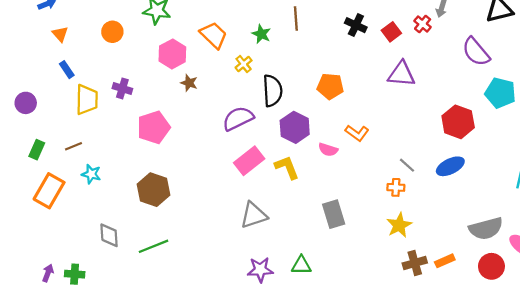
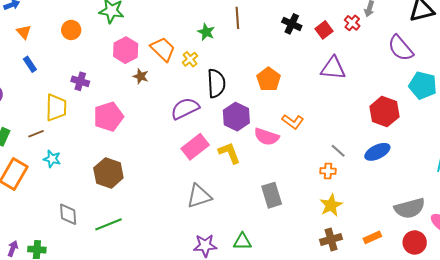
orange trapezoid: (214, 35) -> (163, 49), moved
orange pentagon: (330, 86) -> (269, 79), turned 30
yellow trapezoid: (87, 100) -> (56, 108), moved
pink semicircle: (328, 150) -> (267, 137), size x1.4
brown cross: (415, 263) -> (331, 239), moved

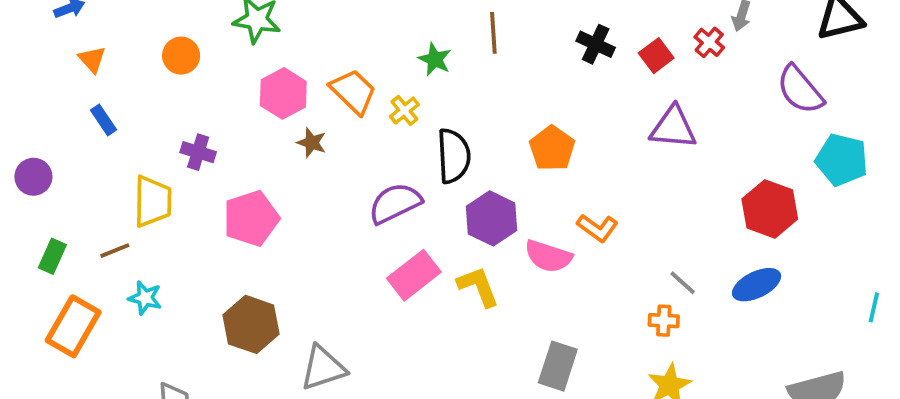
gray rectangle: (272, 195) -> (558, 366), turned 35
gray triangle: (199, 196) -> (323, 368), moved

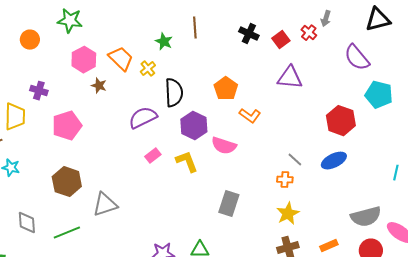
orange L-shape: (598, 228) -> (250, 116), moved
pink rectangle: (414, 275) -> (153, 156), size x0.6

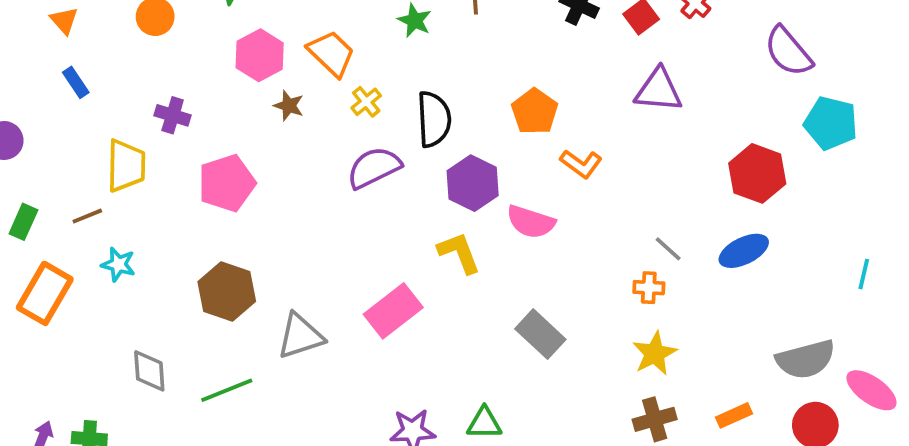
yellow cross: (148, 69) -> (366, 102), moved
pink rectangle: (153, 156) -> (393, 311), moved, size x1.8
gray rectangle: (229, 204) -> (540, 334), turned -65

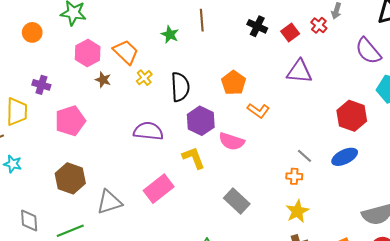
purple semicircle: (374, 168) -> (148, 131), moved, turned 32

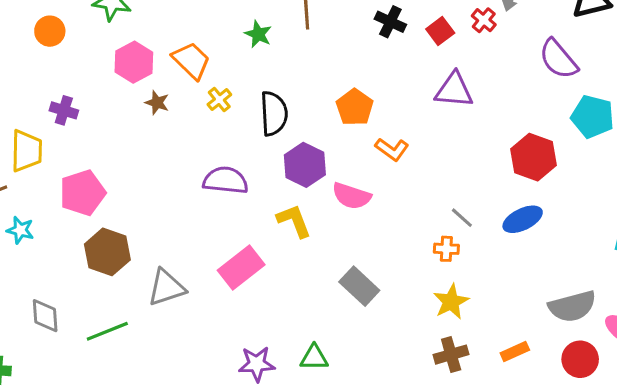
pink pentagon: (70, 121) -> (82, 193), moved

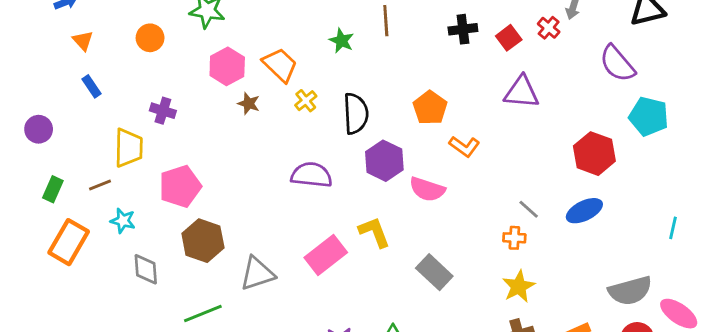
black cross: (390, 22) -> (463, 29), turned -32
yellow L-shape: (294, 221) -> (374, 232), moved
gray diamond: (45, 316) -> (146, 269), moved

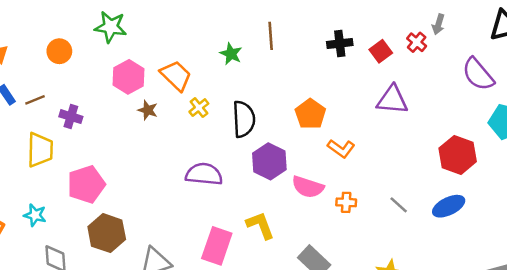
brown line: (100, 185) -> (35, 100), moved
orange cross: (514, 238) -> (346, 202), moved
pink rectangle: (326, 255) -> (217, 246), turned -33

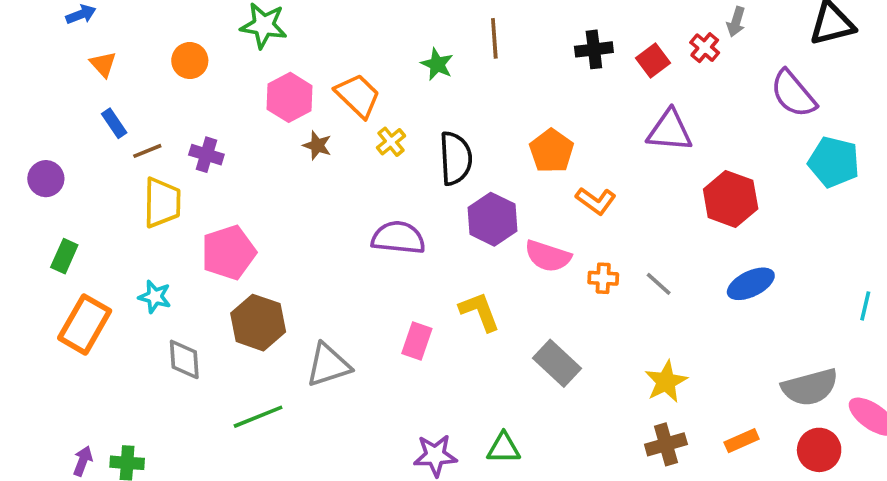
brown line: (35, 100) -> (147, 151), moved
red hexagon: (458, 155) -> (731, 199), moved
gray line: (399, 205) -> (659, 284), moved
pink rectangle: (217, 246) -> (417, 341), size x0.7

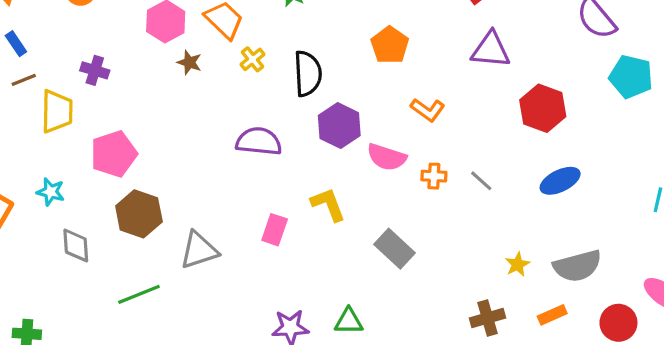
brown line: (147, 151) -> (24, 80), moved
orange pentagon: (552, 151) -> (390, 45), moved
yellow star: (666, 382) -> (518, 264), moved, size x0.7
gray semicircle: (810, 387) -> (577, 266), moved

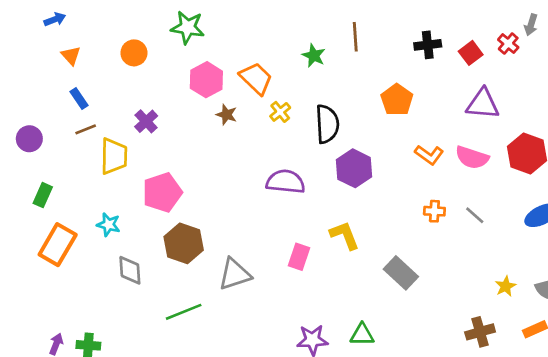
purple cross: (95, 70) -> (146, 121), turned 30
pink semicircle: (387, 157) -> (472, 158), moved

